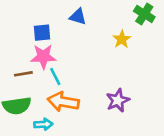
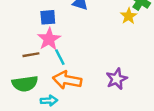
yellow star: (122, 39) -> (129, 16), moved
pink star: (43, 57) -> (49, 39), turned -30

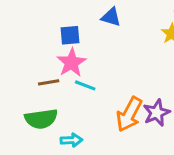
cyan line: (60, 57) -> (85, 85), turned -42
orange arrow: (67, 80) -> (129, 114), moved, turned -72

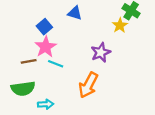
blue square: (70, 35) -> (44, 27), turned -35
purple star: (157, 113) -> (101, 52), moved

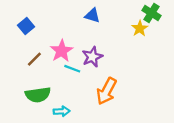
blue square: (44, 27) -> (26, 26), moved
purple star: (101, 52) -> (92, 57), moved
brown line: (29, 61) -> (34, 59), moved, turned -35

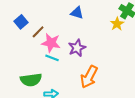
pink star: (62, 51) -> (51, 43), turned -30
brown line: (34, 59) -> (38, 32), moved
cyan line: (72, 69) -> (52, 58), moved

